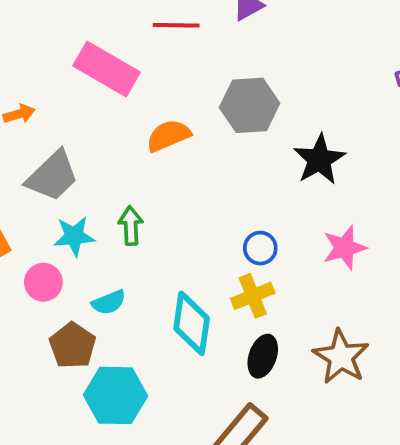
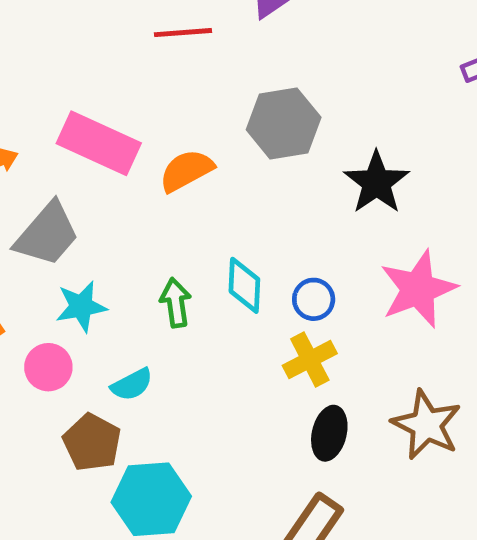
pink rectangle: (107, 69) -> (99, 143), moved
green arrow: (131, 226) -> (176, 303), moved
pink star: (345, 248) -> (418, 289), size x1.4
cyan diamond: (192, 323) -> (244, 285), moved, size x0.7

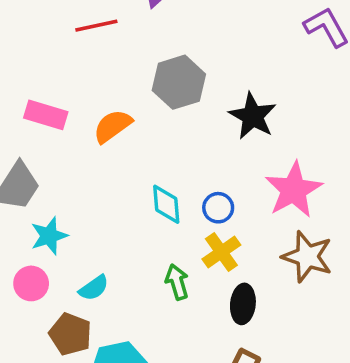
pink rectangle: (99, 143) -> (46, 115), size x0.7
green arrow: (176, 303) -> (177, 282), moved
brown star: (426, 425) -> (307, 257), moved

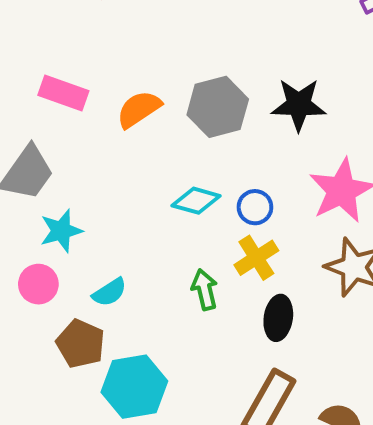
gray hexagon: (179, 82) -> (218, 107), moved
black star: (253, 116) -> (299, 105), turned -30
cyan diamond: (166, 204) -> (196, 201), turned -72

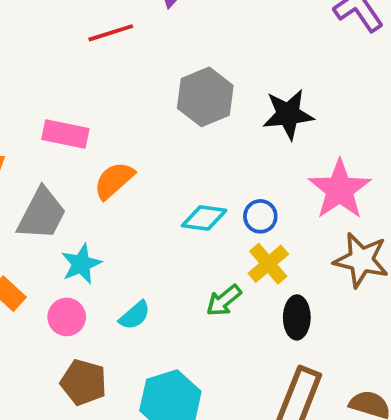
gray hexagon: (218, 107) -> (205, 97), moved
orange semicircle: (139, 109) -> (114, 180), moved
green arrow: (205, 290) -> (224, 300), turned -108
brown pentagon: (81, 344) -> (83, 382), moved

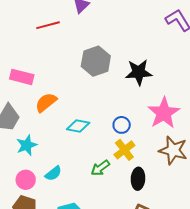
cyan diamond: (204, 218) -> (78, 126), moved
pink circle: (67, 317) -> (26, 180), moved

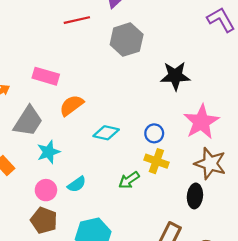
gray hexagon: (96, 61) -> (127, 40), moved
yellow cross: (124, 150) -> (156, 161), turned -35
black ellipse: (138, 179) -> (195, 196), moved

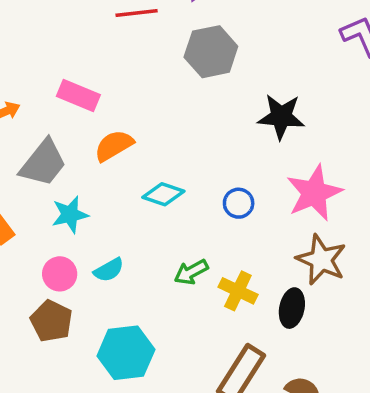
yellow cross: (156, 161) -> (238, 291), moved

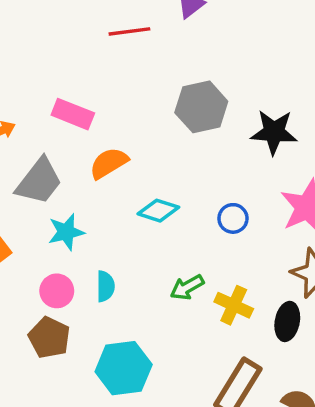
gray hexagon: (211, 52) -> (201, 107), moved
cyan semicircle: (109, 270) -> (105, 286), turned -60

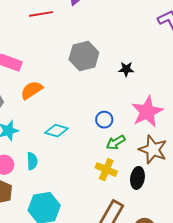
black star: (274, 132) -> (126, 69), size x0.6
cyan diamond: (158, 211) -> (56, 131), moved
green arrow: (187, 287) -> (116, 142), moved

